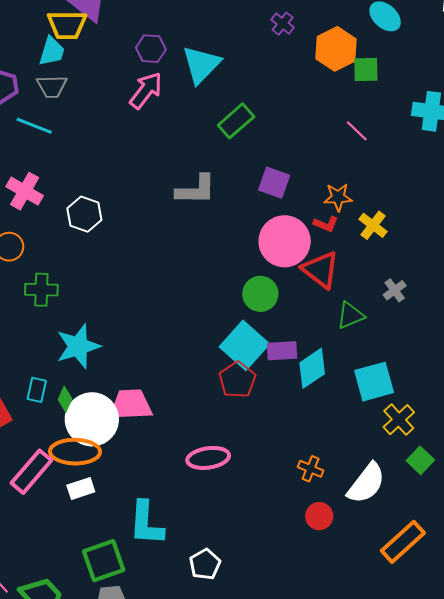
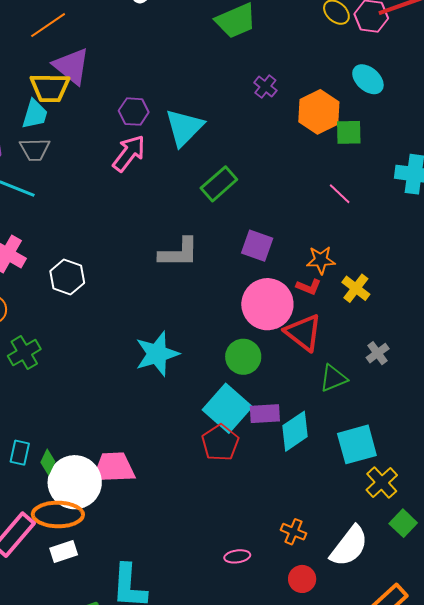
green cross: (41, 290) -> (24, 353), turned -32
cyan star: (78, 346) -> (157, 354), moved
pink ellipse: (208, 458) -> (237, 556), moved, size x0.6

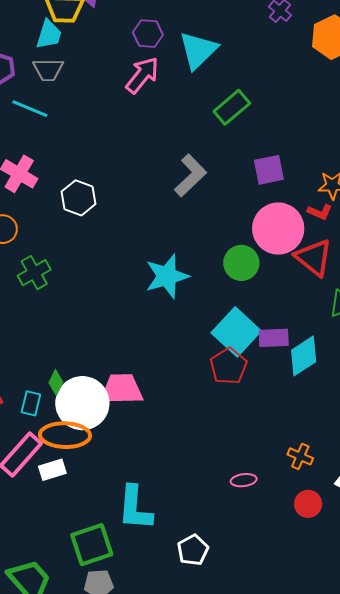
purple square: (257, 246) -> (269, 170), turned -32
gray L-shape: (179, 253) -> (190, 175), turned -45
green circle: (243, 357) -> (241, 263), moved
cyan rectangle: (20, 453) -> (31, 403), moved
white rectangle: (64, 551) -> (52, 470), moved

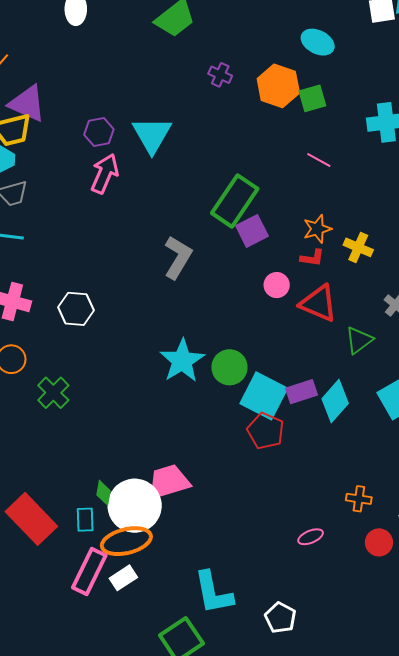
green rectangle: (232, 107) -> (235, 201), moved, size x1.4
pink circle: (278, 229) -> (277, 285), size x0.5
green circle: (241, 263) -> (229, 367), moved

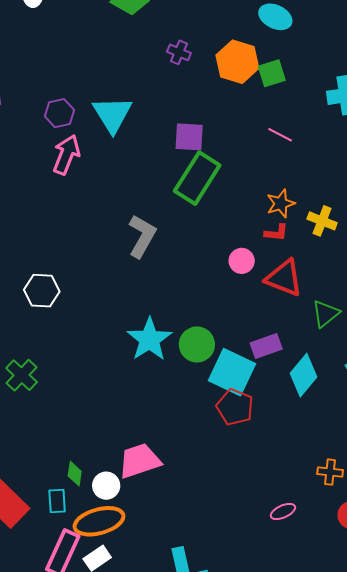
purple square: (252, 231) -> (189, 137), moved, turned 32
purple rectangle: (302, 392) -> (266, 346), moved
white circle: (135, 506) -> (106, 486), size x0.5

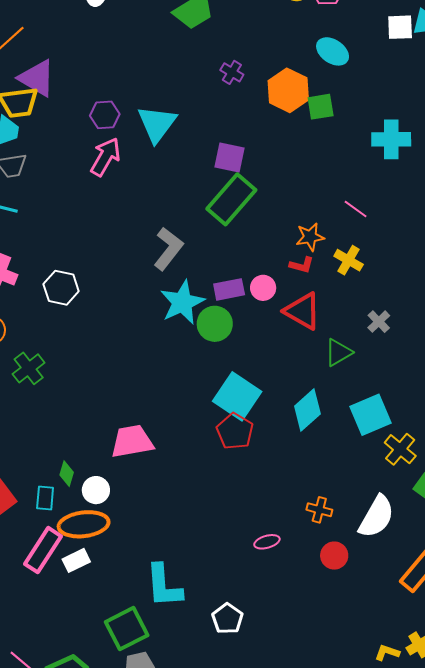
pink line: (280, 135) -> (356, 209), moved
cyan star: (149, 339) -> (182, 302), moved
green circle: (197, 344) -> (215, 324), moved
purple rectangle: (266, 346) -> (229, 289), moved
pink trapezoid: (139, 461) -> (132, 441), moved

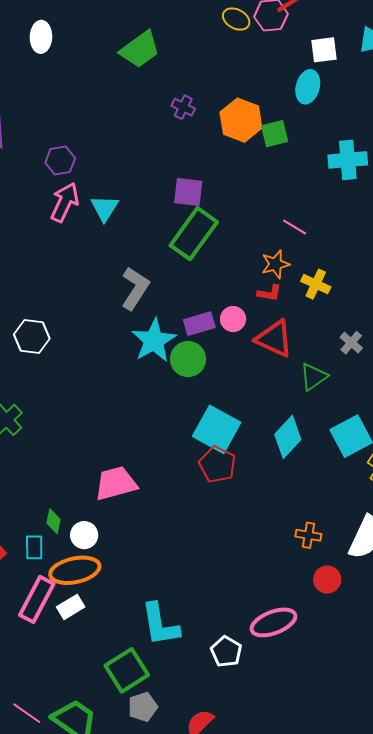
white square: (400, 27) -> (324, 50), moved
cyan ellipse: (333, 51) -> (308, 87), moved, turned 76
cyan triangle: (157, 124) -> (105, 208), moved, size x0.7
pink line: (356, 209) -> (295, 227), moved
pink ellipse: (267, 542) -> (273, 622), moved, size x1.8

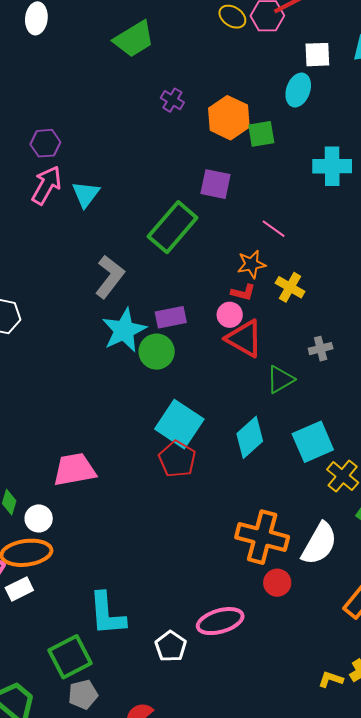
purple square: (188, 192) -> (215, 184), moved
pink circle: (233, 319) -> (230, 315), moved
gray cross: (351, 343) -> (321, 349), turned 30
orange cross: (308, 535) -> (262, 537), size x2.0

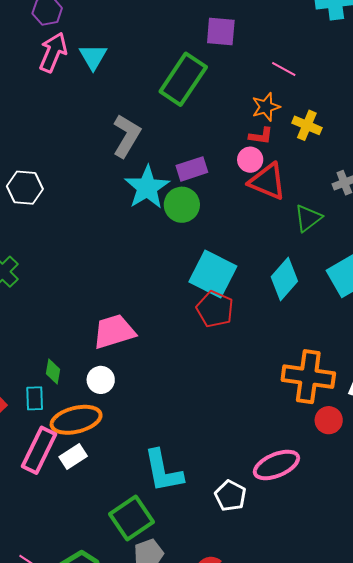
white circle: (39, 518) -> (101, 380), moved

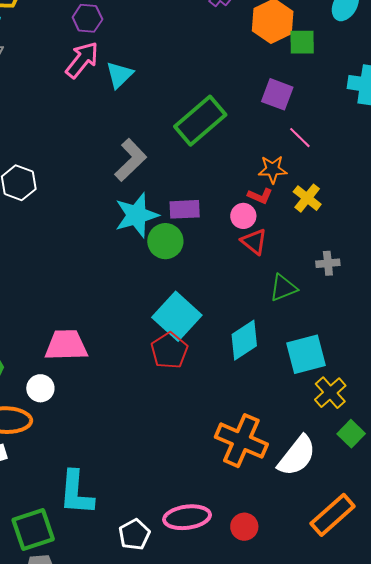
purple square: (221, 32) -> (277, 94), moved
red triangle: (267, 181) -> (254, 242), size x0.7
red circle: (329, 420) -> (244, 527), moved

